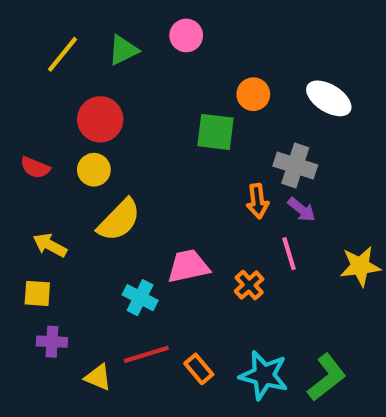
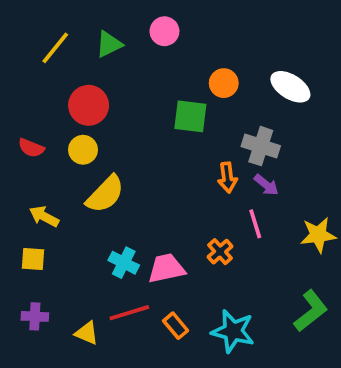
pink trapezoid: (188, 266) -> (166, 268), moved
purple cross: (52, 342) -> (35, 316), moved
green L-shape: (327, 377) -> (311, 311), moved

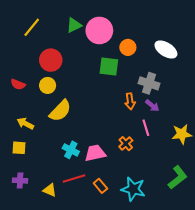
pink circle: (164, 31) -> (99, 30), moved, size x1.6
green triangle: (109, 44) -> (74, 25), moved

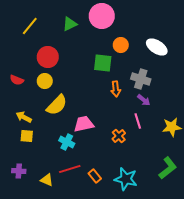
pink circle: (99, 30) -> (102, 16), moved
orange arrow: (130, 101) -> (116, 89), moved
yellow square: (19, 148) -> (27, 136), moved
pink trapezoid: (95, 153) -> (84, 124), moved

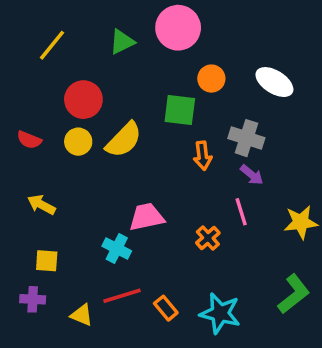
yellow semicircle: (57, 105) -> (124, 140), moved
yellow square: (27, 136) -> (47, 261), moved

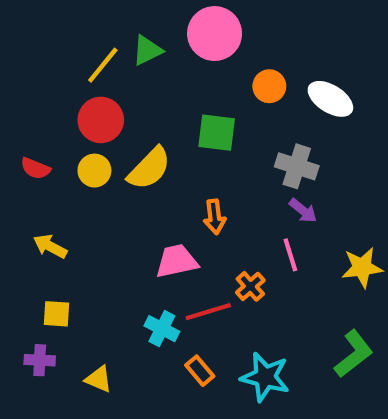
yellow line: (52, 45) -> (103, 65), moved
orange circle: (211, 79) -> (269, 86), moved
orange arrow: (203, 156) -> (215, 217), moved
cyan cross: (117, 248) -> (162, 329), moved
red line: (122, 296) -> (208, 312), moved

